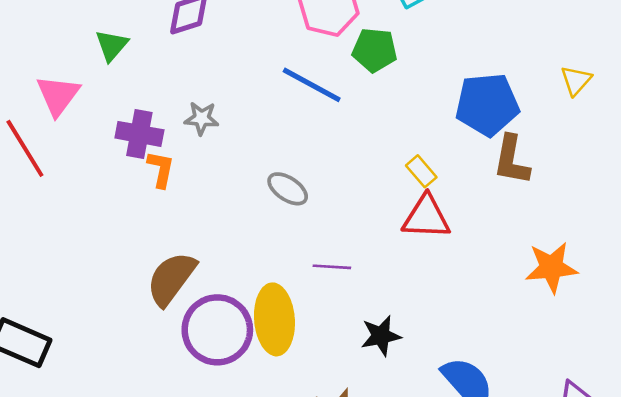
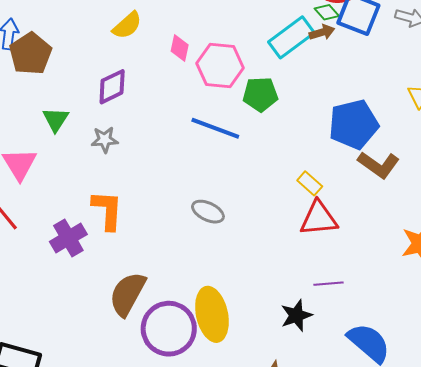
gray star: (202, 118) -> (105, 140), moved
purple cross: (139, 134) -> (68, 238), moved, turned -33
brown L-shape: (512, 160) -> (379, 165), turned -57
orange L-shape: (161, 169) -> (107, 210), size x1.4
purple line: (332, 267) -> (329, 284), moved

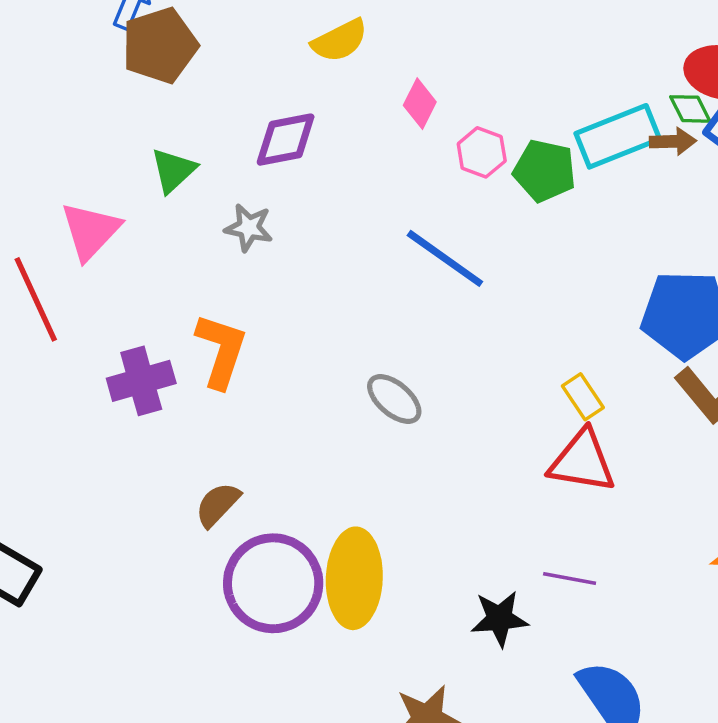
pink hexagon: (220, 66) -> (482, 152), size x0.6
green pentagon: (260, 94) -> (545, 171), moved
brown semicircle: (127, 294) -> (218, 505), size x0.6

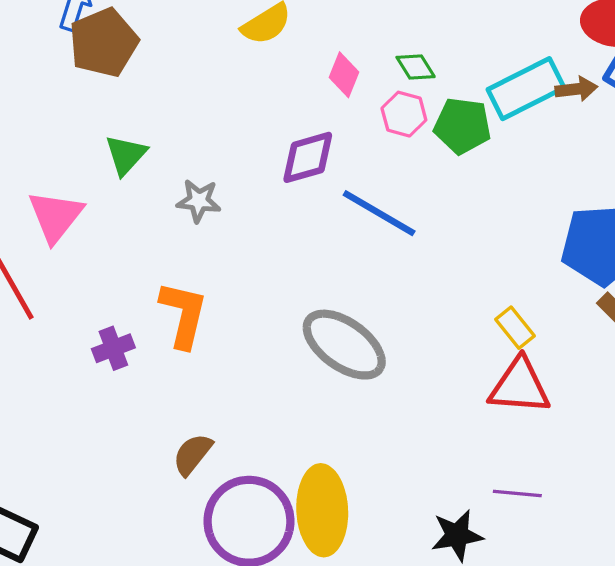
green diamond: (690, 109) -> (416, 67), moved
purple diamond: (286, 140) -> (308, 157), moved
purple cross: (141, 381) -> (113, 348), size x0.7
gray ellipse: (394, 399) -> (344, 345), size x1.6

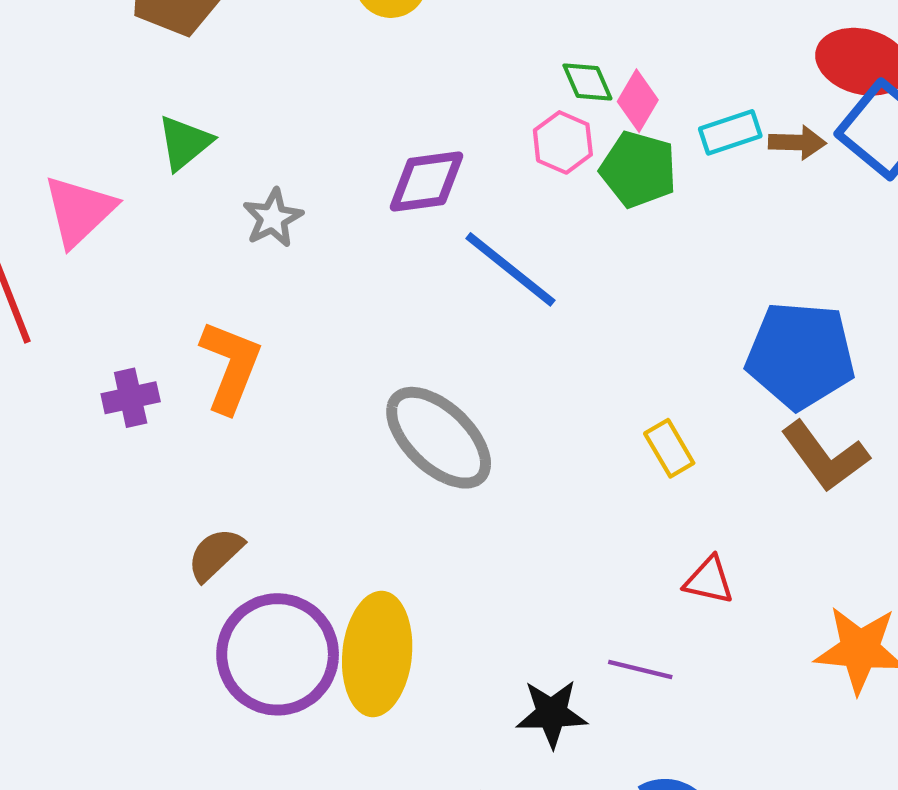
pink diamond: (344, 75) -> (638, 101), moved
cyan rectangle: (526, 89) -> (730, 132), size x0.6
gray star: (199, 201) -> (273, 218), turned 30
red triangle: (520, 386) -> (709, 580), moved, size x0.6

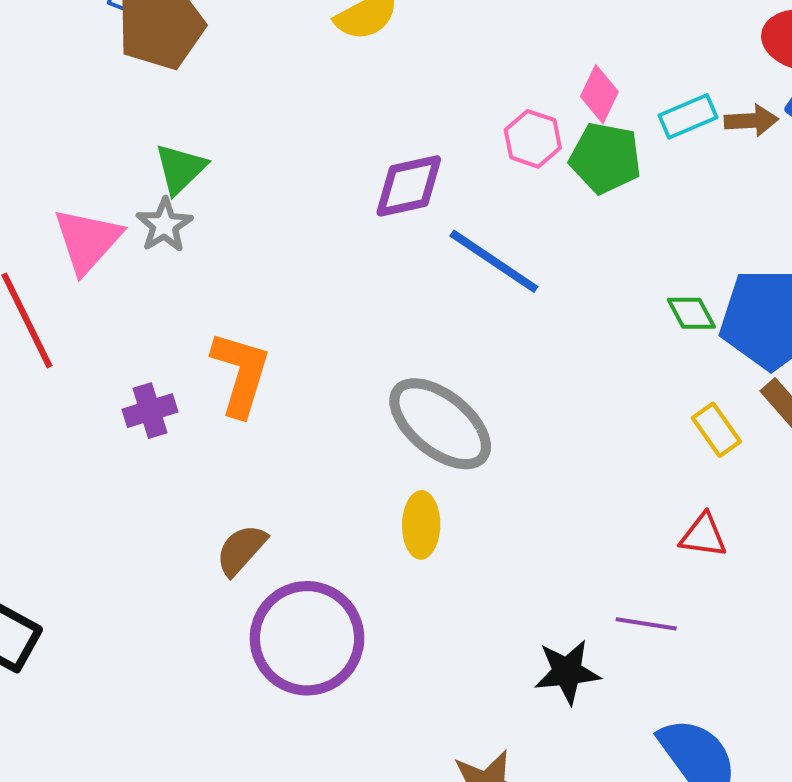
green diamond: (587, 82) -> (691, 313), moved
gray star: (273, 218) -> (164, 225), moved
yellow rectangle: (669, 448) -> (716, 430), moved
yellow ellipse: (377, 654) -> (421, 525), moved, size x0.6

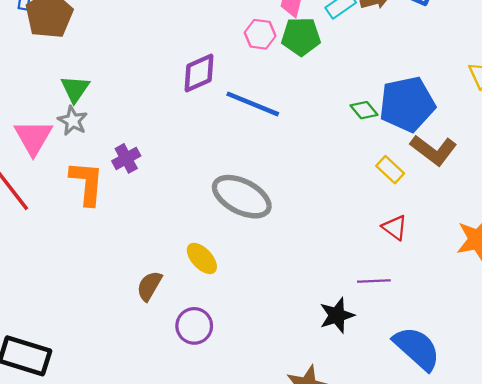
orange L-shape: (241, 374) -> (87, 183), moved
purple cross: (150, 411) -> (126, 158), moved
yellow ellipse: (421, 525) -> (202, 258), moved, turned -32
red triangle: (703, 535) -> (395, 228), turned 40
purple circle: (307, 638) -> (194, 326), size x0.6

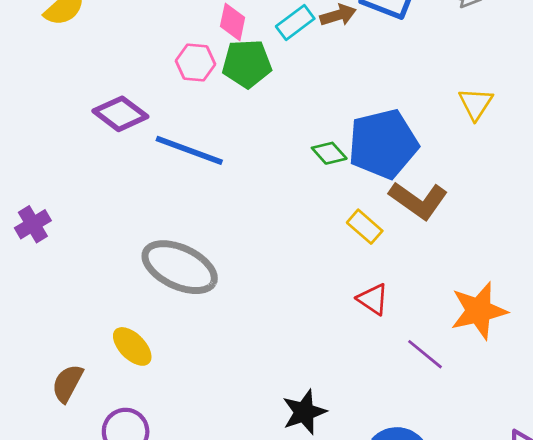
purple diamond: (199, 73) -> (120, 114), turned 63
purple line: (374, 281) -> (425, 354), moved, turned 44

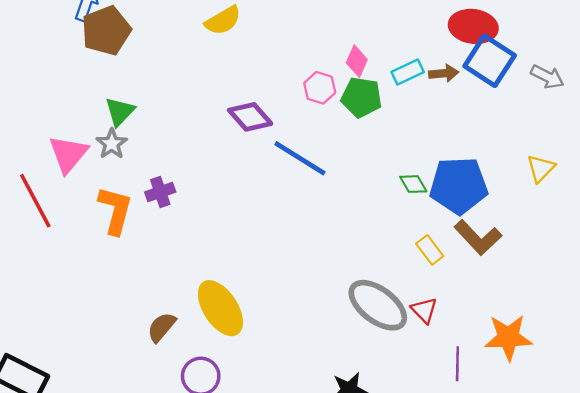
gray ellipse: (180, 267) -> (378, 305), moved
yellow ellipse: (132, 346) -> (220, 308), size x1.6
purple line: (425, 354) -> (457, 364), turned 40

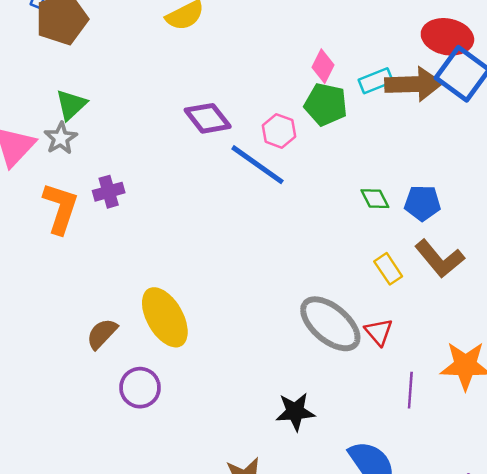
brown arrow: (444, 73) -> (414, 84), size x1.8
pink hexagon: (320, 88) -> (279, 131), moved
blue pentagon: (459, 186) -> (422, 203), size x0.6

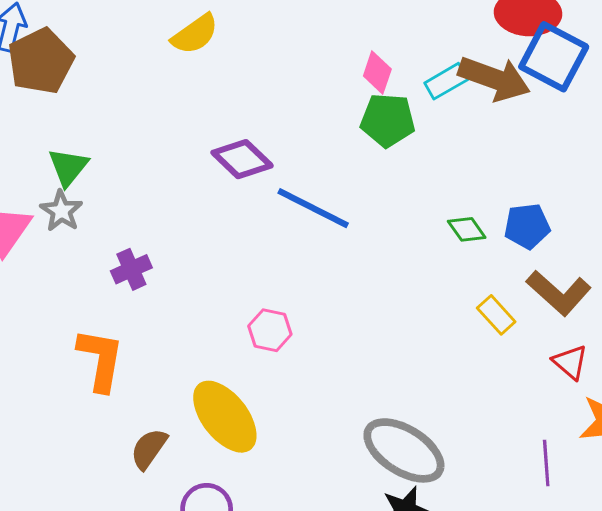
brown arrow: (414, 84) -> (494, 79), turned 30
pink hexagon: (279, 131) -> (270, 330), moved
orange L-shape: (60, 208) -> (100, 360), moved
gray ellipse: (330, 324) -> (404, 450), moved
red triangle: (379, 332) -> (570, 362), moved

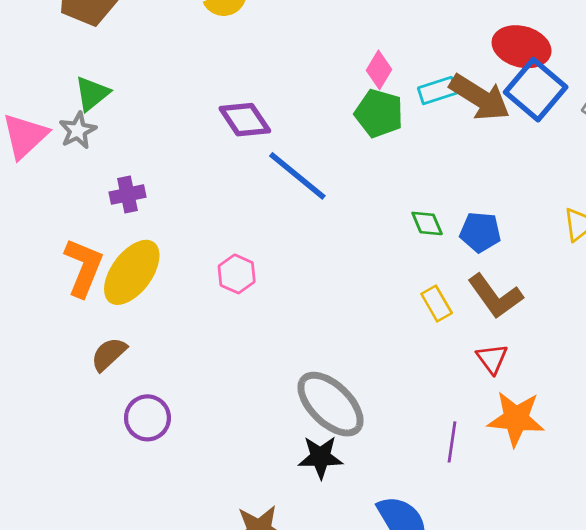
yellow ellipse: (225, 417) -> (132, 272), moved, turned 62

